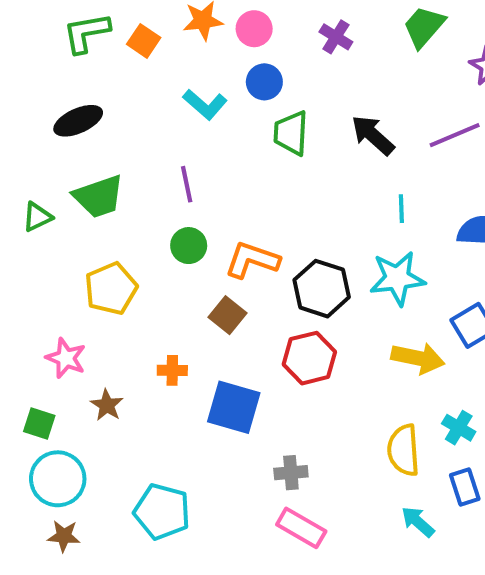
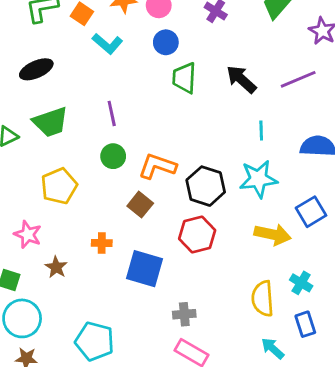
cyan L-shape: (205, 104) -> (107, 44), moved

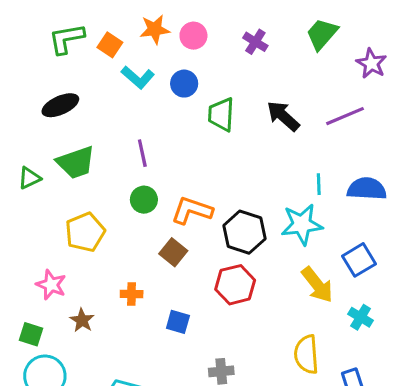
blue circle: (166, 42) -> (184, 84), moved
cyan line: (261, 131) -> (319, 184), moved
yellow arrow: (273, 234) -> (317, 285), turned 40
blue square: (144, 269) -> (178, 322), size x0.6
cyan cross: (301, 283) -> (361, 317), moved

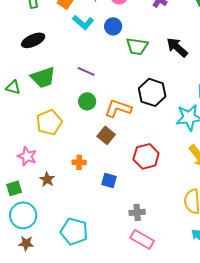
green trapezoid: (221, 115) -> (137, 46), turned -85
purple line: (142, 153) -> (86, 71), turned -54
green triangle: (29, 178) -> (13, 87), turned 42
black hexagon: (244, 232) -> (152, 92), moved
green square: (31, 334) -> (14, 188), turned -35

